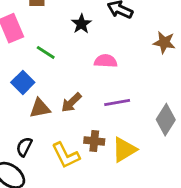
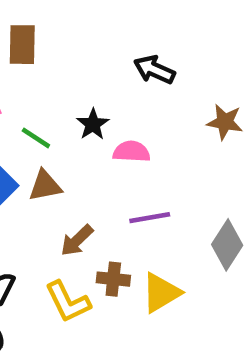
black star: (81, 24) -> (93, 124), moved
brown arrow: (71, 102) -> (77, 240), moved
brown triangle: (40, 108) -> (45, 186), moved

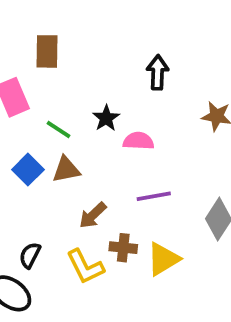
black arrow: (154, 70) -> (158, 72), turned 68

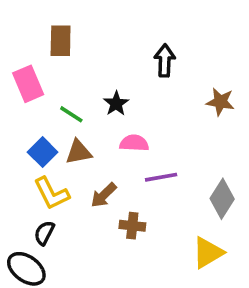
pink semicircle: (138, 141) -> (134, 143), moved
yellow triangle: (163, 259) -> (208, 253), moved
yellow L-shape: (85, 267) -> (52, 193), moved

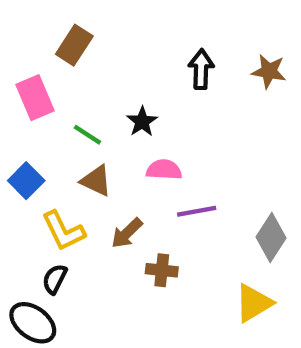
brown rectangle: (61, 41) -> (74, 45), turned 32
brown star: (220, 102) -> (269, 71), moved
blue square: (43, 152) -> (26, 181), moved
brown triangle: (78, 152) -> (96, 181), turned 36

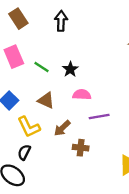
brown rectangle: (74, 45) -> (18, 19), moved, turned -66
black arrow: (201, 69) -> (61, 21), moved
green line: (87, 135) -> (41, 67), moved

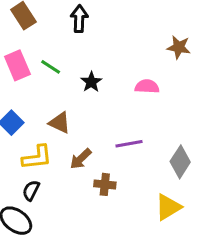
green line: (41, 67) -> (51, 67), moved
pink semicircle: (82, 95) -> (147, 86), moved
yellow L-shape: (29, 127) -> (37, 157), turned -70

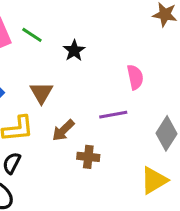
pink semicircle: (147, 86) -> (135, 77), moved, turned 75
brown triangle: (60, 123) -> (41, 93), turned 35

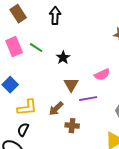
pink semicircle: (135, 77) -> (102, 75), turned 77
brown triangle: (41, 93) -> (71, 85), moved

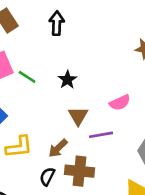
green line: (36, 48) -> (27, 77), moved
brown cross: (72, 126) -> (80, 171), size x1.5
black semicircle: (23, 130) -> (47, 176), moved

